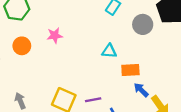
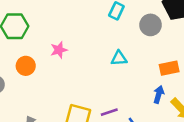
orange rectangle: (130, 70) -> (169, 68), moved
blue arrow: (141, 90) -> (159, 95), turned 70

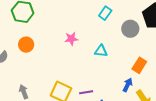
pink star: (59, 50) -> (71, 39), moved
orange rectangle: (169, 68) -> (139, 65), turned -56

